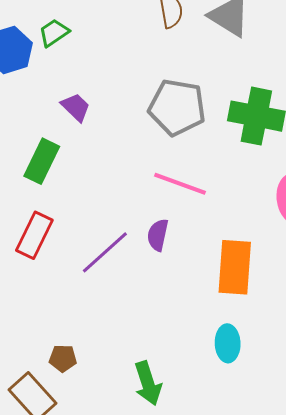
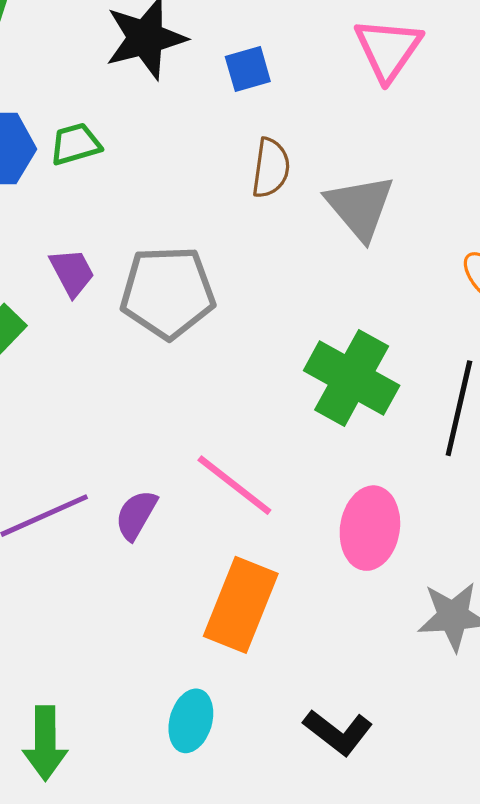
gray pentagon: (177, 107) -> (168, 292), moved, turned -30
pink line: (180, 184) -> (234, 485), moved

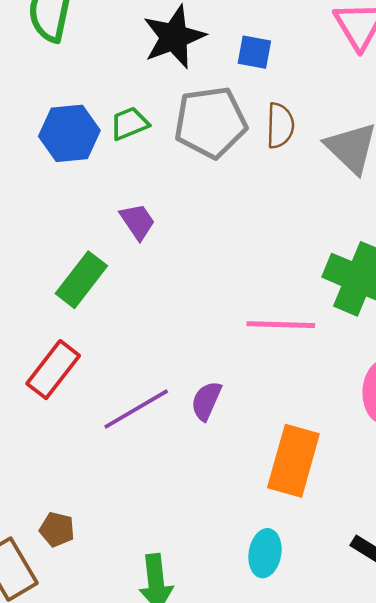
blue square: (248, 69) -> (254, 52), turned 33
gray pentagon: (168, 292) -> (211, 122), moved
pink line: (234, 485) -> (281, 325), moved, turned -30

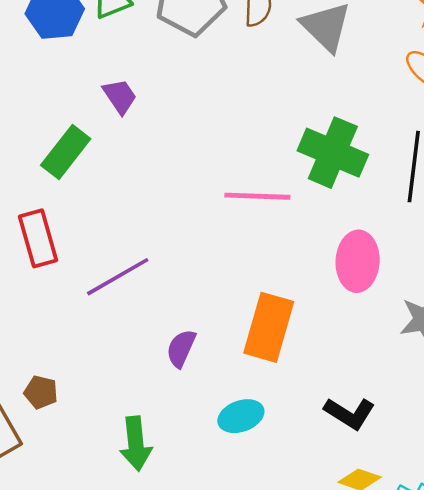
red rectangle: (53, 370) -> (38, 238), turned -54
purple semicircle: (206, 401) -> (181, 348), moved
cyan ellipse: (265, 553) -> (241, 416), turned 60

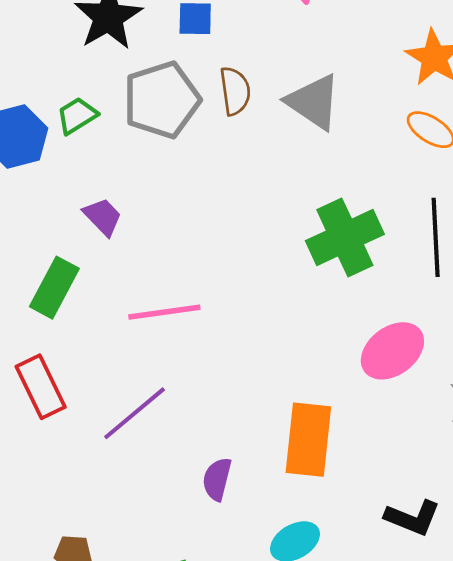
green cross: (333, 153) -> (345, 237), turned -38
pink line: (257, 196) -> (164, 312), moved
pink ellipse: (358, 261) -> (392, 351), turned 60

